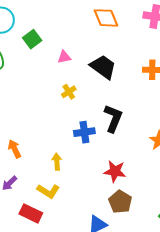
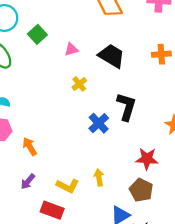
blue cross: (84, 132) -> (99, 123), turned -30
yellow arrow: (57, 162) -> (99, 177), moved
red star: (115, 171) -> (147, 159), moved

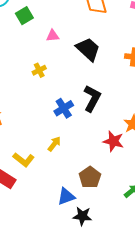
yellow cross: (79, 84) -> (39, 70), moved
red star: (147, 159) -> (113, 141), moved
yellow arrow: (99, 177) -> (54, 144), moved, turned 35

